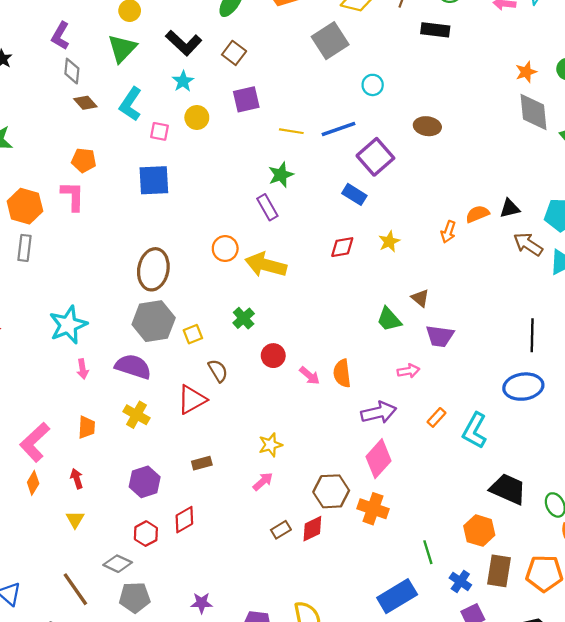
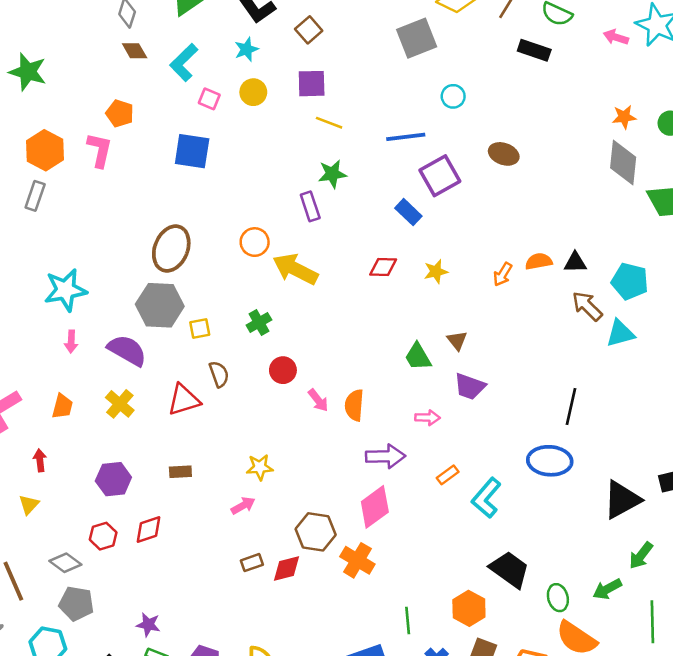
yellow line: (291, 131) -> (329, 123), moved

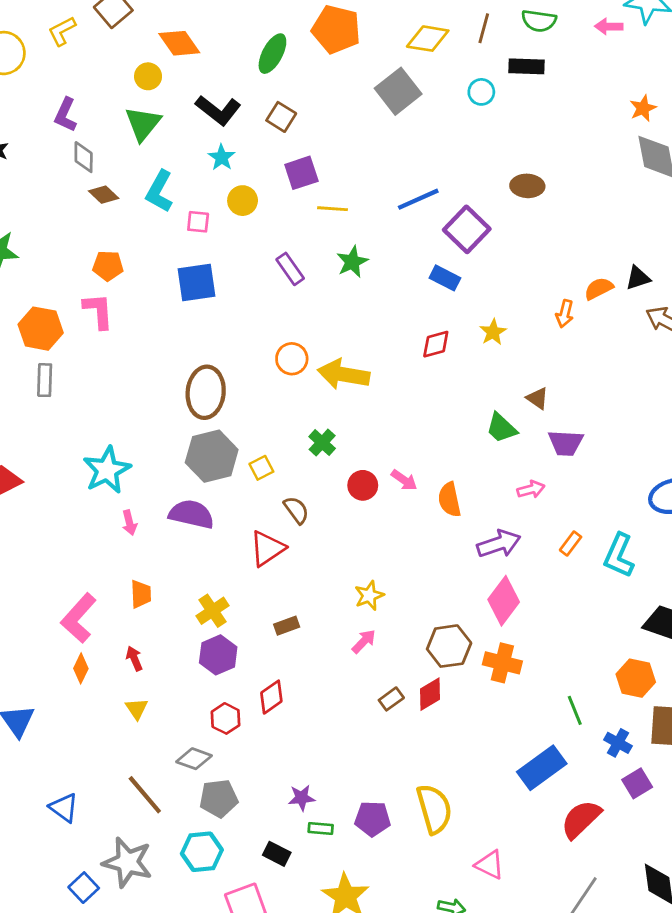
cyan circle: (453, 96) -> (481, 92), moved
purple rectangle: (310, 206) -> (290, 269), moved
pink arrow: (318, 400) -> (404, 480), moved
yellow cross: (120, 404) -> (213, 611), moved, turned 32

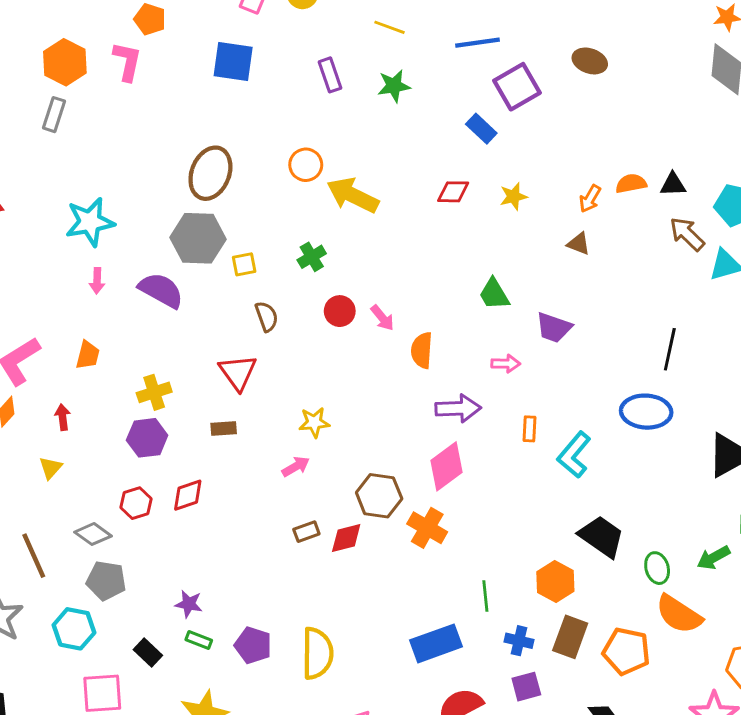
brown triangle: (537, 398) -> (579, 244), moved, turned -30
orange rectangle: (571, 544) -> (529, 429), turned -50
red triangle: (267, 548) -> (238, 372), moved, turned -48
blue cross: (618, 743) -> (519, 641), turned -32

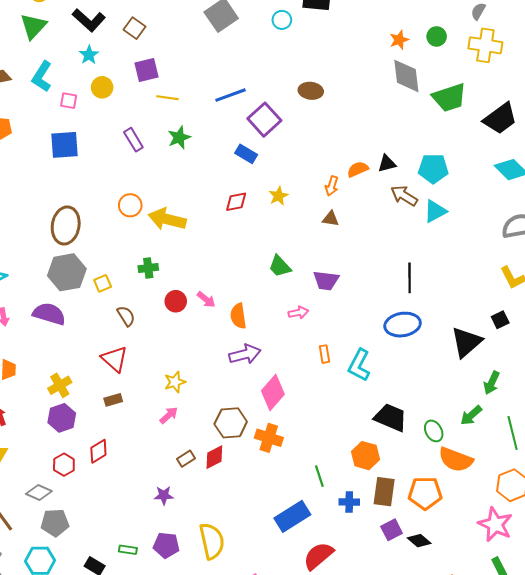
green cross: (312, 257) -> (148, 268), turned 36
purple arrow: (458, 408) -> (245, 354), moved
purple star: (189, 604) -> (164, 495), moved
purple square: (526, 687) -> (392, 530), moved

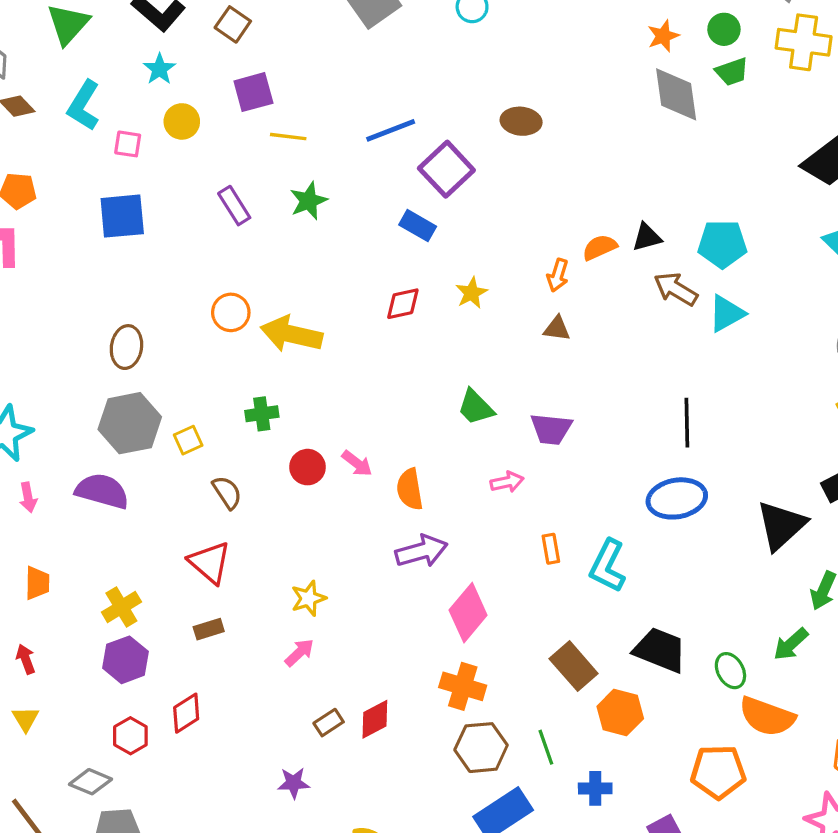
green trapezoid: (449, 98) -> (732, 72), moved, size x0.6
brown ellipse: (66, 225) -> (126, 347), size x0.7
brown hexagon: (231, 423) -> (481, 748), moved
brown rectangle: (384, 492) -> (574, 666), moved, turned -48

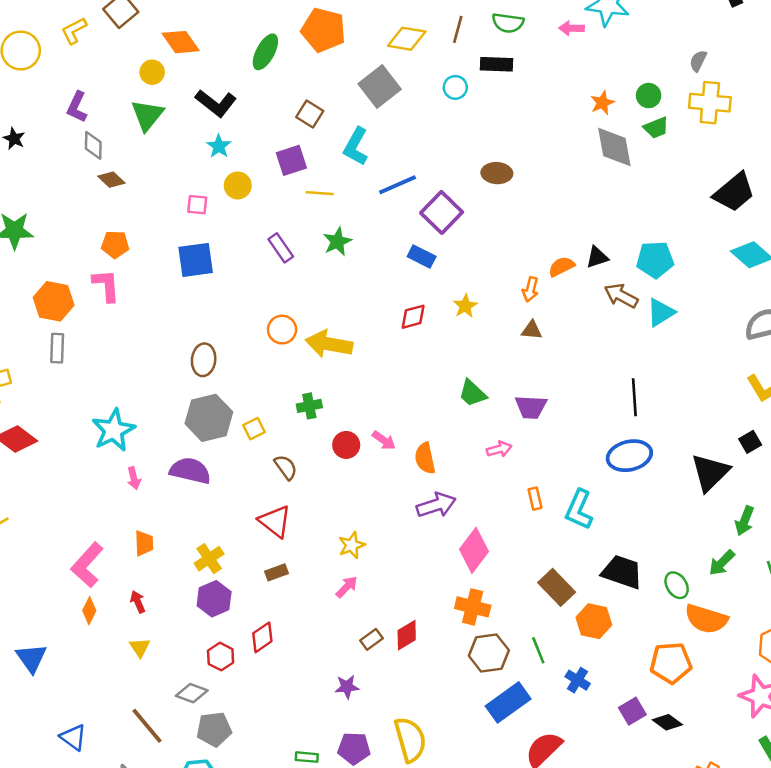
brown square: (233, 24) -> (310, 114), moved
cyan L-shape: (84, 106) -> (356, 147), moved
blue cross: (595, 788) -> (578, 680), turned 35

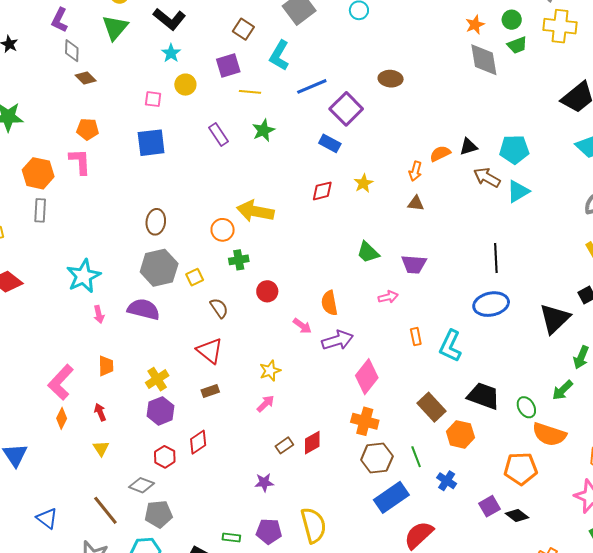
orange circle: (282, 330) -> (223, 230), moved
pink arrow: (384, 440) -> (302, 326), moved

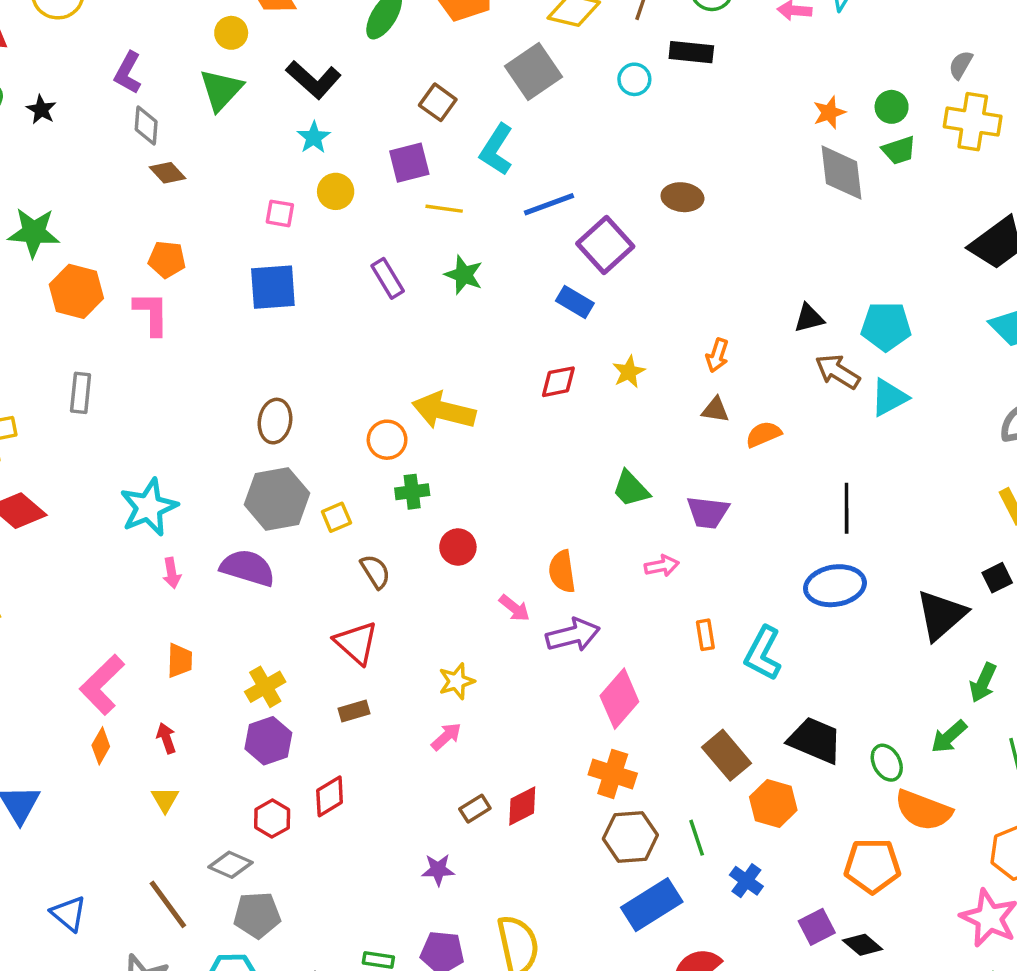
green star: (263, 130) -> (464, 275), turned -30
orange semicircle: (440, 154) -> (763, 434), moved
orange hexagon: (38, 173) -> (76, 291), moved

